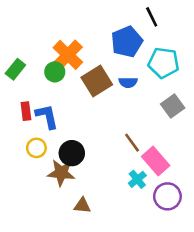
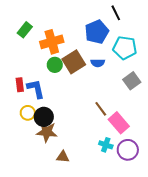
orange cross: (68, 55) -> (52, 42), turned 30
green rectangle: (15, 69) -> (25, 30), moved
green circle: (55, 72) -> (55, 65), moved
black circle: (72, 153) -> (44, 117), moved
cyan cross: (137, 179) -> (106, 145), moved, turned -32

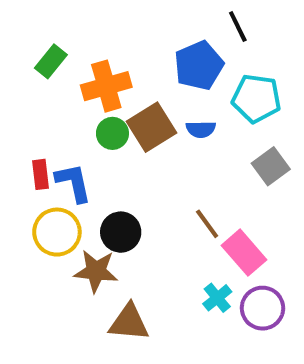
yellow circle: (28, 113) -> (57, 232), size x1.5
black circle: (44, 117) -> (121, 232), moved
cyan cross: (106, 145) -> (217, 298), turned 32
brown triangle: (63, 157) -> (129, 322), size x1.5

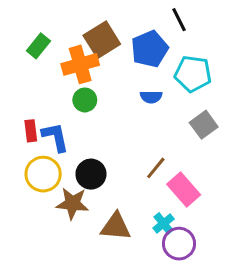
brown square: (152, 127) -> (102, 40), moved
brown line: (207, 224) -> (156, 168), turned 75
purple circle: (263, 308) -> (179, 244), moved
brown triangle: (129, 322) -> (116, 227), moved

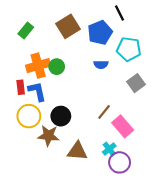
orange cross: (80, 64) -> (38, 66), moved

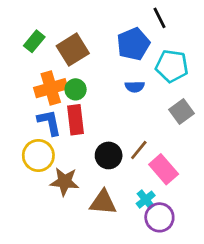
brown square: (68, 26) -> (73, 50), moved
red rectangle: (21, 87) -> (76, 120), moved, size x1.5
black circle: (61, 116) -> (109, 155), moved

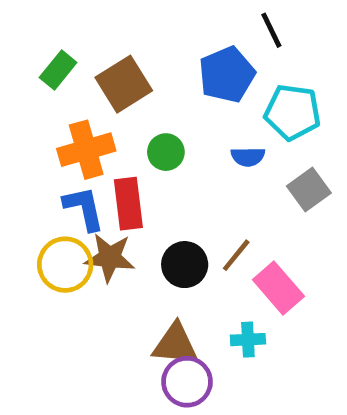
blue semicircle: (135, 87) -> (248, 157), moved
green circle: (76, 89) -> (166, 152), moved
brown star: (65, 182) -> (110, 258), moved
cyan cross: (146, 200) -> (248, 340), turned 36
purple circle: (159, 217) -> (187, 382), moved

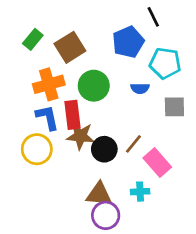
green circle: (166, 152) -> (94, 86), size x1.5
gray square: (309, 190) -> (174, 107), turned 35
brown star: (110, 258) -> (80, 136), moved

